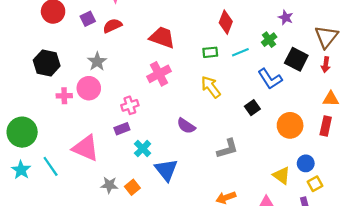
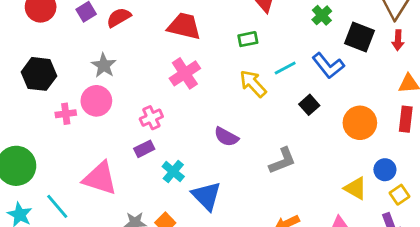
cyan line: (240, 52) -> (285, 68), moved

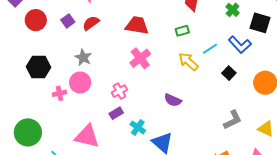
gray L-shape: (282, 161) -> (233, 120), moved

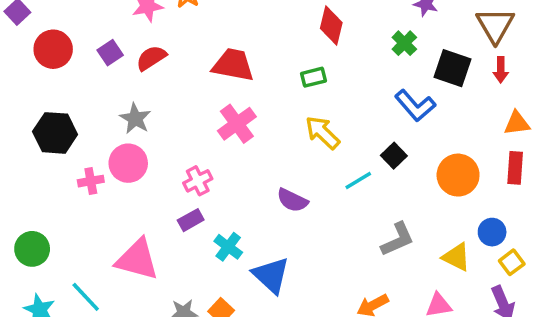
cyan line: (210, 49) -> (358, 181), moved
green circle: (28, 132) -> (32, 249), size x0.7

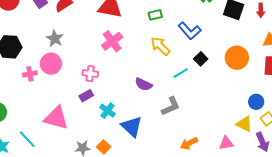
blue L-shape: (415, 106) -> (189, 31), moved
orange circle: (458, 175) -> (237, 58), moved
pink cross: (198, 181) -> (90, 74), turned 35
gray L-shape: (398, 239) -> (171, 106), moved
yellow triangle: (456, 257) -> (244, 124), moved

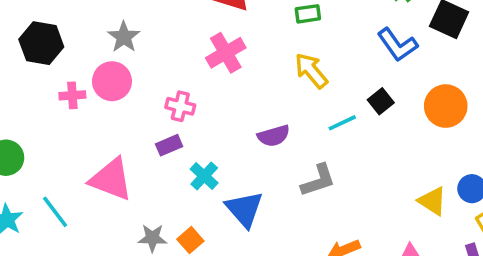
blue L-shape: (189, 31) -> (397, 45), moved
purple semicircle: (144, 84) -> (274, 136), turned -48
yellow triangle: (244, 124) -> (432, 201), moved

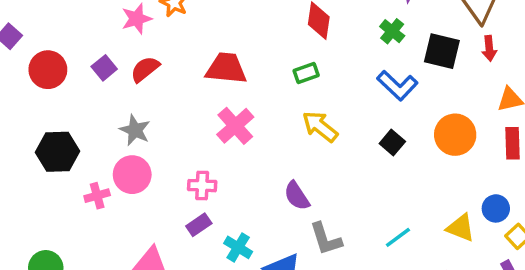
cyan line: (342, 123) -> (398, 237), moved
purple semicircle: (274, 136) -> (297, 196), turned 84
gray L-shape: (318, 180) -> (326, 239), moved, turned 102

